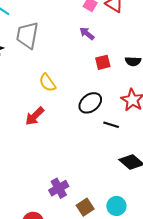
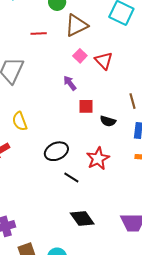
red square: (103, 62) -> (86, 106), moved

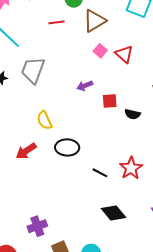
red line: (39, 33) -> (56, 22), moved
purple arrow: (70, 83) -> (85, 86), moved, turned -70
black ellipse: (56, 151) -> (67, 147), moved, turned 30
red star: (98, 159) -> (131, 168), moved

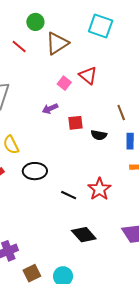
red line: (56, 22) -> (19, 46), turned 49
pink square: (100, 51) -> (64, 83), moved

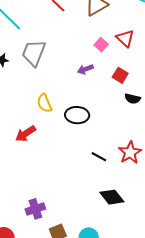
red square: (75, 123) -> (120, 75), moved, turned 35
black ellipse: (35, 171) -> (77, 115), moved

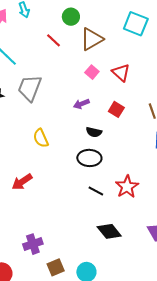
pink square: (101, 45) -> (92, 72), moved
black semicircle: (133, 99) -> (94, 132), moved
black ellipse: (77, 115) -> (89, 158), moved
red arrow: (26, 134) -> (22, 182), moved

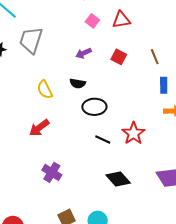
red triangle: (121, 73) -> (121, 20), turned -48
black semicircle: (94, 132) -> (78, 83), moved
red arrow: (22, 182) -> (39, 128), moved
purple cross: (33, 244) -> (52, 172), moved, turned -36

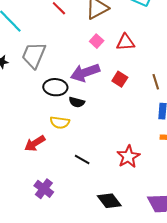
purple arrow: (84, 53) -> (85, 73), size x1.8
yellow semicircle: (45, 90) -> (60, 122), moved, turned -60
black ellipse: (94, 107) -> (55, 87), moved
black line: (103, 140) -> (82, 159), moved

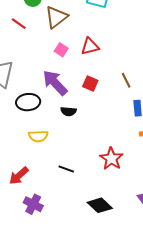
purple arrow: (85, 73) -> (55, 83), turned 76
black semicircle: (77, 102) -> (68, 111), moved
red arrow: (35, 143) -> (19, 176), moved

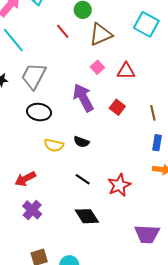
black ellipse: (28, 102) -> (39, 112), moved
black semicircle: (68, 111) -> (82, 142), moved
black line: (66, 169) -> (83, 179), moved
black diamond: (100, 205) -> (87, 216), moved

